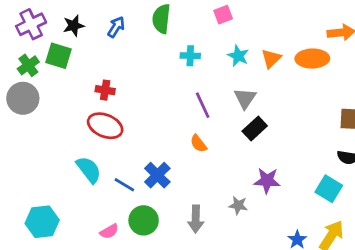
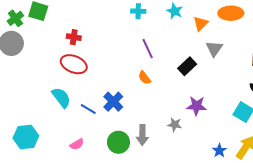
orange triangle: (271, 59) -> (201, 24), moved
gray triangle: (245, 98) -> (214, 49), moved
green circle: (144, 220) -> (118, 142), moved

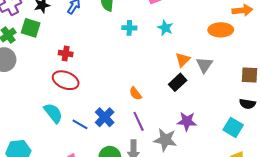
orange triangle: (201, 24) -> (183, 60), moved
purple line: (148, 49) -> (139, 121), moved
gray star: (175, 125) -> (165, 140), size x1.6

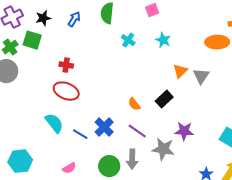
cyan cross: (129, 28) -> (128, 40), turned 32
black rectangle: (178, 82) -> (164, 99), moved
purple line: (139, 121) -> (137, 131), turned -30

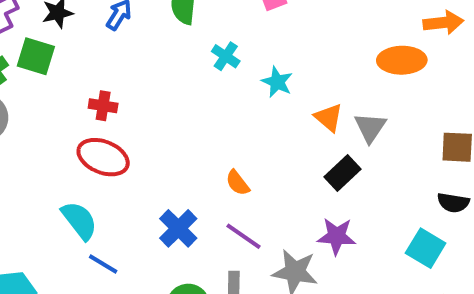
cyan star: (163, 40) -> (277, 82), moved
orange triangle: (180, 71) -> (329, 118), turned -35
black rectangle: (164, 99) -> (342, 173), moved
blue line: (80, 134) -> (103, 264), moved

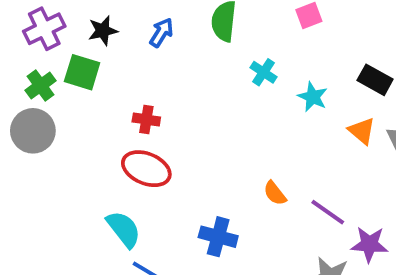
black rectangle: (342, 173) -> (375, 80), moved, turned 72
blue cross: (178, 228) -> (218, 237), turned -30
purple line: (244, 236) -> (328, 212), moved

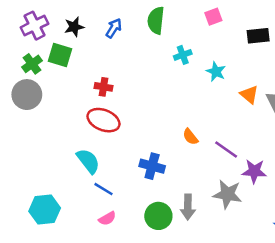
cyan cross: (264, 72) -> (183, 55), turned 36
black rectangle: (375, 80) -> (258, 36), moved, turned -35

